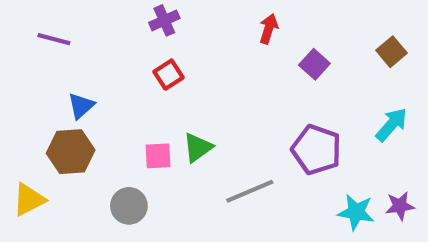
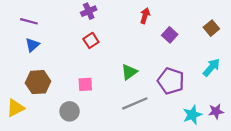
blue triangle: (81, 106) -> (32, 45), moved
green triangle: (198, 148) -> (129, 72), moved
cyan star: (356, 212) -> (192, 115), turned -30

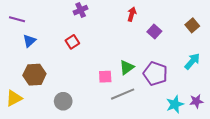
purple line: (29, 21) -> (17, 19), moved
red square: (91, 40) -> (72, 42), moved
green triangle: (129, 72) -> (127, 67), moved
pink square: (85, 84) -> (105, 77), moved

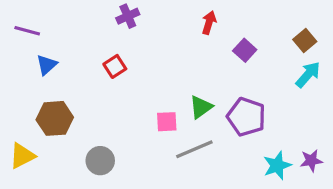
cyan arrow: (192, 61) -> (308, 75), moved

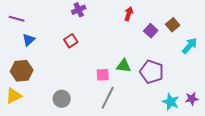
brown square: (305, 40) -> (173, 25), moved
green triangle: (201, 107) -> (124, 66), turned 42
brown hexagon: (55, 118) -> (22, 71), moved
gray line: (194, 149) -> (108, 98), moved, turned -40
cyan star: (277, 166) -> (171, 102), turned -30

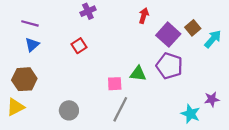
purple line: (17, 19) -> (30, 23), moved
purple square: (151, 31) -> (168, 35), size x1.5
cyan arrow: (190, 46) -> (213, 39), moved
purple pentagon: (152, 72) -> (169, 66), moved
purple star: (192, 99) -> (212, 99), moved

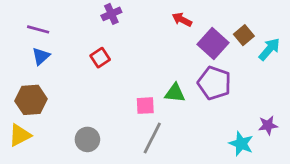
red arrow: (144, 16) -> (182, 20), turned -80

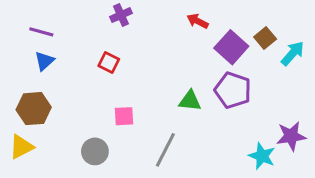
red square: (100, 58) -> (109, 63), turned -30
pink square: (145, 106) -> (124, 116), moved
purple star: (268, 125) -> (291, 136), size x1.4

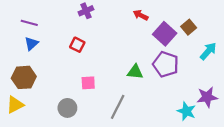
cyan arrow: (293, 53) -> (208, 51), moved

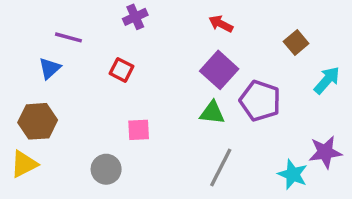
purple line: (29, 23) -> (68, 37), moved
purple square: (165, 34) -> (219, 70), moved
gray line: (118, 107) -> (221, 168), moved

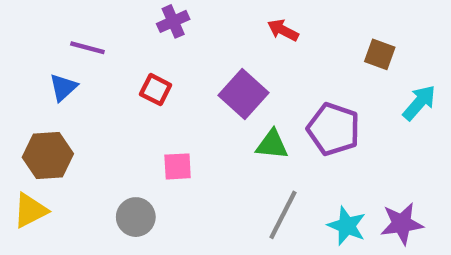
brown square: (296, 43) -> (380, 54), turned -30
purple square: (219, 70) -> (243, 94), moved
purple star: (325, 152) -> (402, 224), moved
cyan star: (293, 174) -> (347, 226), moved

